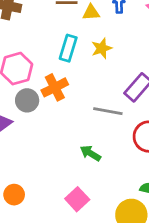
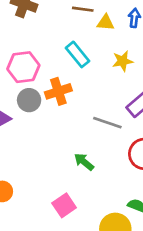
cyan rectangle: (68, 48) -> (77, 54), turned -65
yellow star: (102, 48) -> (123, 61), moved

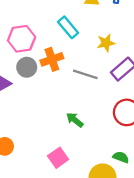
yellow star: (123, 61) -> (106, 43), moved
gray line: (107, 123) -> (85, 74), moved

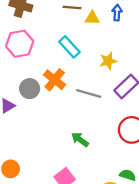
pink hexagon: (22, 39) -> (20, 44), moved
orange cross: (52, 59) -> (55, 80), turned -30

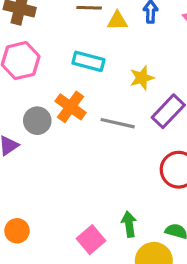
cyan rectangle: (69, 47) -> (88, 61), turned -30
green arrow: (80, 139) -> (129, 224), moved, turned 48

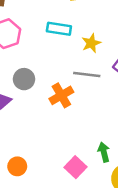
yellow star: (142, 78) -> (91, 43), moved
orange cross: (71, 107) -> (61, 95), moved, turned 30

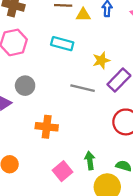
yellow star: (91, 43) -> (101, 60), moved
orange cross: (61, 95) -> (47, 127), moved, turned 30

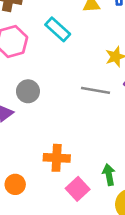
cyan rectangle: (62, 44) -> (58, 29), moved, turned 30
orange cross: (47, 127) -> (57, 158), moved

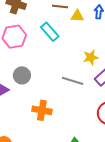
orange cross: (57, 158) -> (42, 110), moved

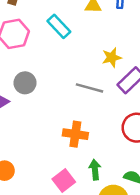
orange cross: (42, 110) -> (75, 134), moved

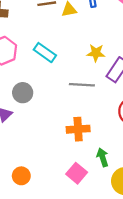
cyan rectangle: (59, 26) -> (45, 53), moved
yellow star: (112, 57) -> (96, 53), turned 30

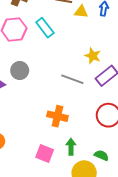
cyan rectangle: (45, 53) -> (45, 28), moved
pink square: (77, 173) -> (45, 153), turned -36

